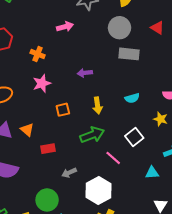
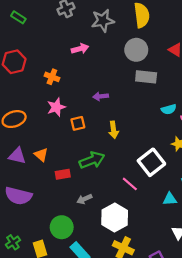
cyan semicircle: (132, 98) -> (169, 109), moved
orange square: (63, 110) -> (78, 123), moved
green arrow: (92, 135) -> (92, 160), moved
white square: (134, 137) -> (151, 162), size x1.4

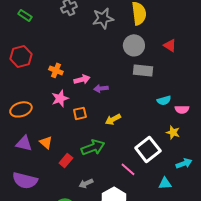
pink arrow: (80, 49) -> (82, 79), moved
yellow arrow: (114, 130) -> (113, 119), turned 70
red rectangle: (63, 174) -> (66, 160), turned -40

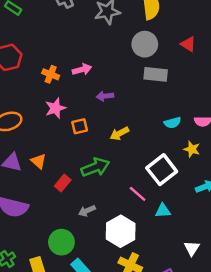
pink arrow: (82, 79) -> (82, 70), moved
cyan semicircle: (164, 100) -> (173, 123), moved
cyan triangle: (165, 183) -> (163, 211), moved

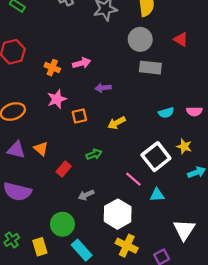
yellow star: (192, 149) -> (184, 146), moved
green arrow: (95, 167) -> (94, 154), size x0.6
white triangle: (192, 248) -> (184, 230), size x1.5

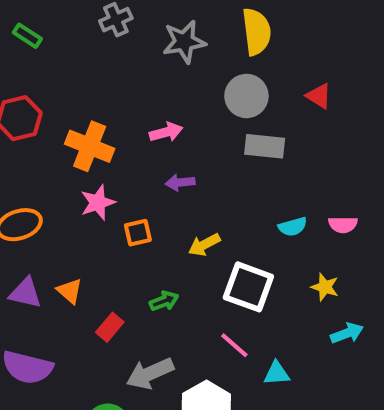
pink arrow: (82, 63) -> (166, 132), moved
orange cross: (52, 68) -> (90, 146), size x1.6
white square: (156, 157) -> (248, 287), moved, turned -32
gray arrow: (86, 195) -> (150, 373), size x1.6

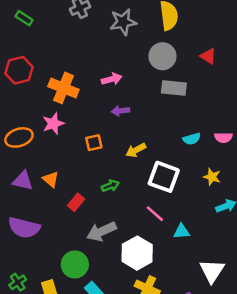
pink star: (98, 203) -> (53, 124), moved

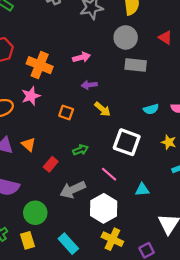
orange square: (94, 143) -> (66, 112), turned 32
yellow arrow: (136, 150) -> (102, 109), moved, turned -112
pink line: (155, 214) -> (109, 174), moved
green circle: (75, 264) -> (35, 213), moved

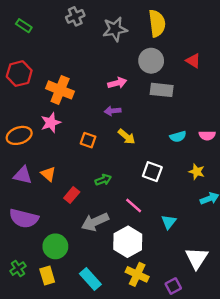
pink arrow: (82, 57) -> (117, 83), moved
white square: (127, 142) -> (152, 172), size x0.7
cyan triangle: (142, 190) -> (169, 222), turned -48

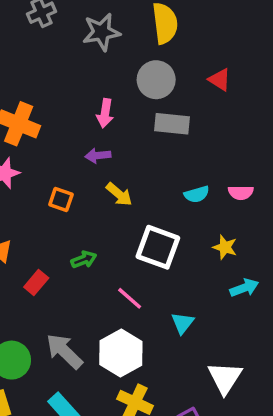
pink arrow: (117, 83) -> (105, 113), turned 114
white square: (152, 172) -> (158, 247), size x1.4
gray arrow: (95, 222) -> (64, 351), moved, turned 68

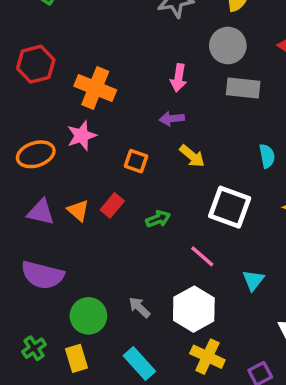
cyan semicircle: (197, 194) -> (267, 156), turned -85
red rectangle: (36, 282) -> (112, 205), moved
gray arrow: (64, 351) -> (139, 307), size x0.6

